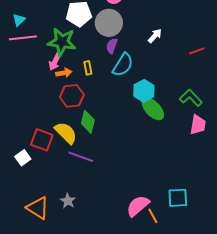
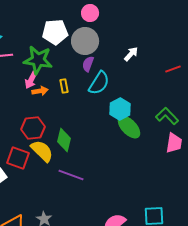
red hexagon: (72, 96) -> (33, 128), moved
purple line: (81, 157) -> (71, 175), moved

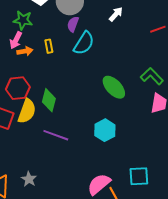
green star: (38, 60) -> (23, 20), size x0.7
cyan hexagon: (120, 109) -> (105, 130), moved
yellow semicircle: (42, 151) -> (27, 111), turned 65

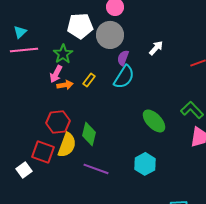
green star: (23, 20) -> (63, 54), turned 30
purple semicircle: (73, 24) -> (123, 58), moved
yellow rectangle: (49, 46) -> (89, 80), turned 48

